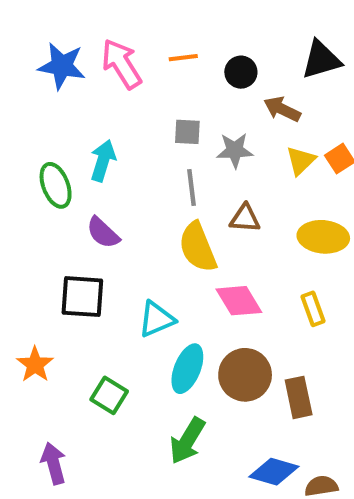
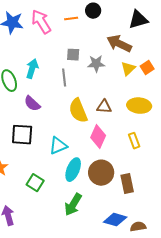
black circle: (241, 72) -> (93, 11), moved
brown arrow: (282, 109) -> (119, 44), size x1.4
gray line: (191, 187) -> (64, 78), moved
brown triangle: (245, 218) -> (104, 107), moved
pink diamond: (239, 301) -> (98, 137), turned 55

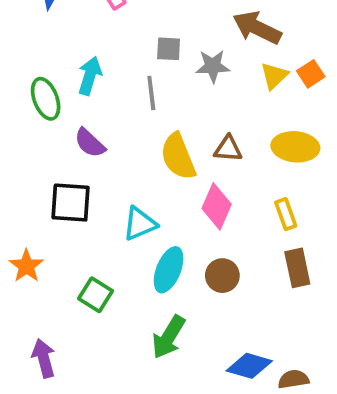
brown circle: (101, 173) -> (222, 276), size x0.7
brown rectangle: (127, 184) -> (297, 268), moved

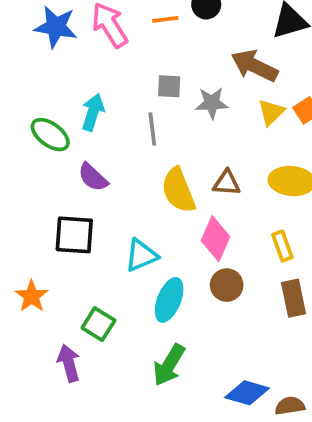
green ellipse: (46, 99) -> (50, 135), turned -33
brown circle: (222, 276) -> (227, 285), moved
purple arrow: (44, 358) -> (69, 363), moved

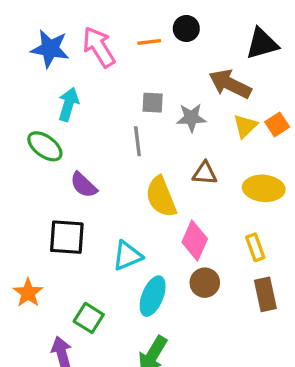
cyan arrow: (93, 112) -> (68, 104), moved
brown triangle: (227, 183) -> (205, 173), moved

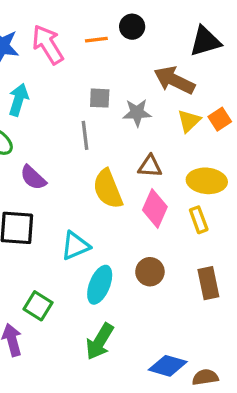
pink diamond: (195, 241) -> (155, 208), moved
yellow rectangle: (255, 247) -> (199, 220), moved

